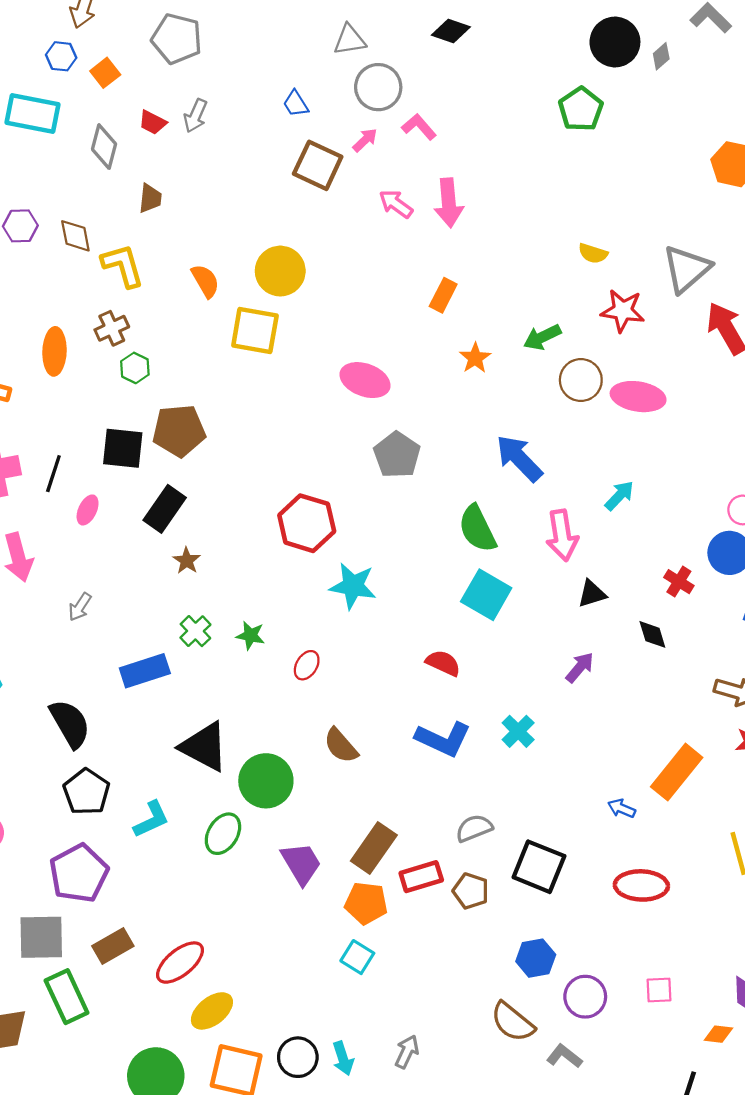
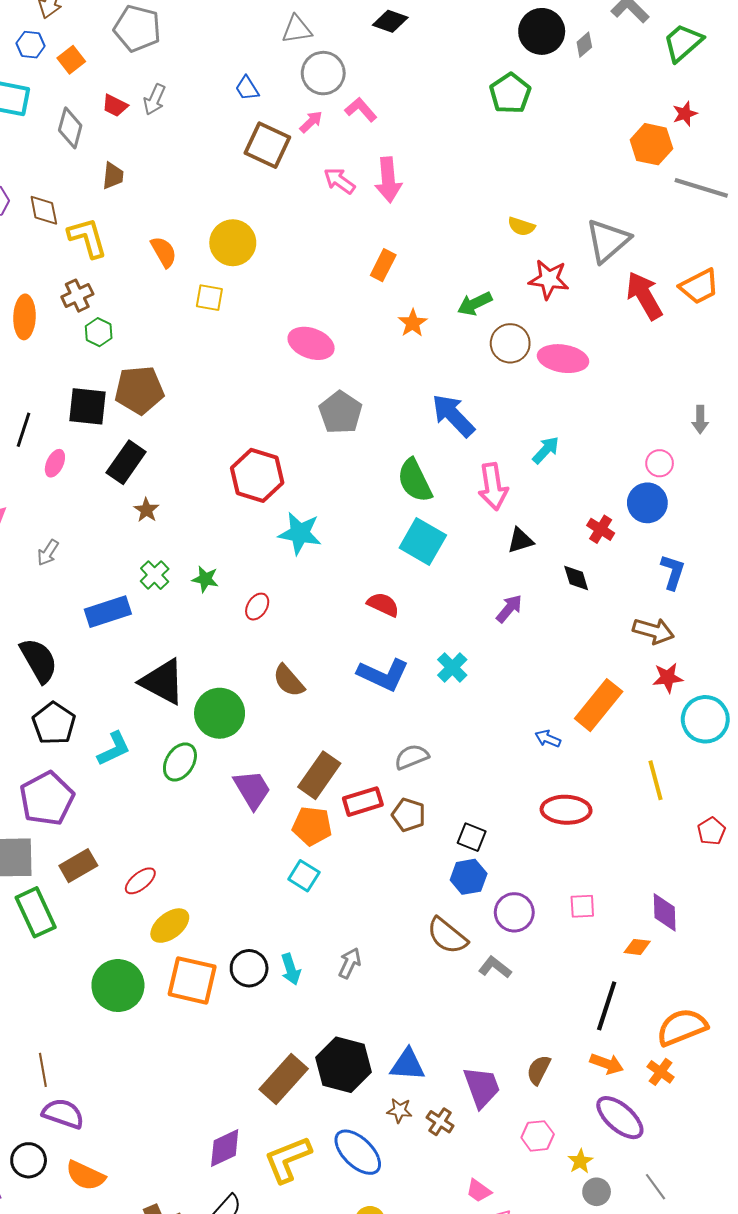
yellow square: (255, 330) -> (209, 298), size x0.6
black square: (539, 867) -> (472, 837), moved, size x0.6
red ellipse: (180, 963) -> (140, 881), size x0.7

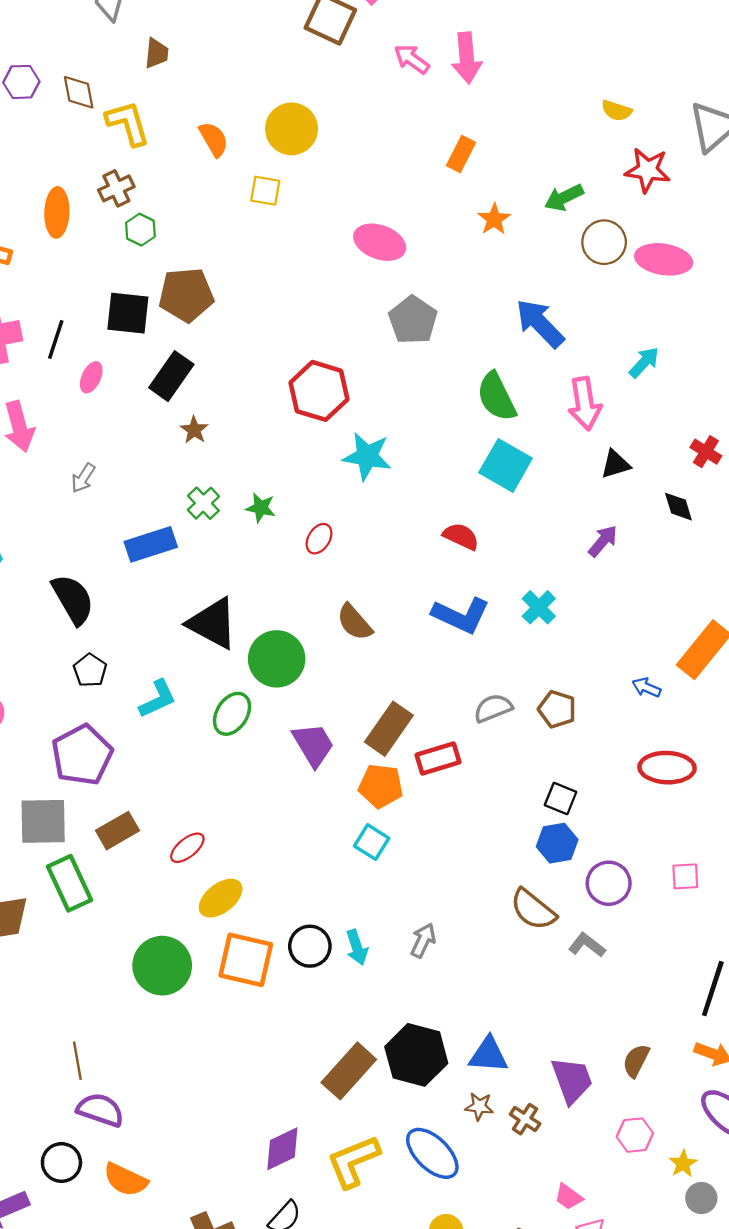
black pentagon: (54, 723) -> (90, 670), size x0.7
brown pentagon: (409, 815) -> (557, 709), moved

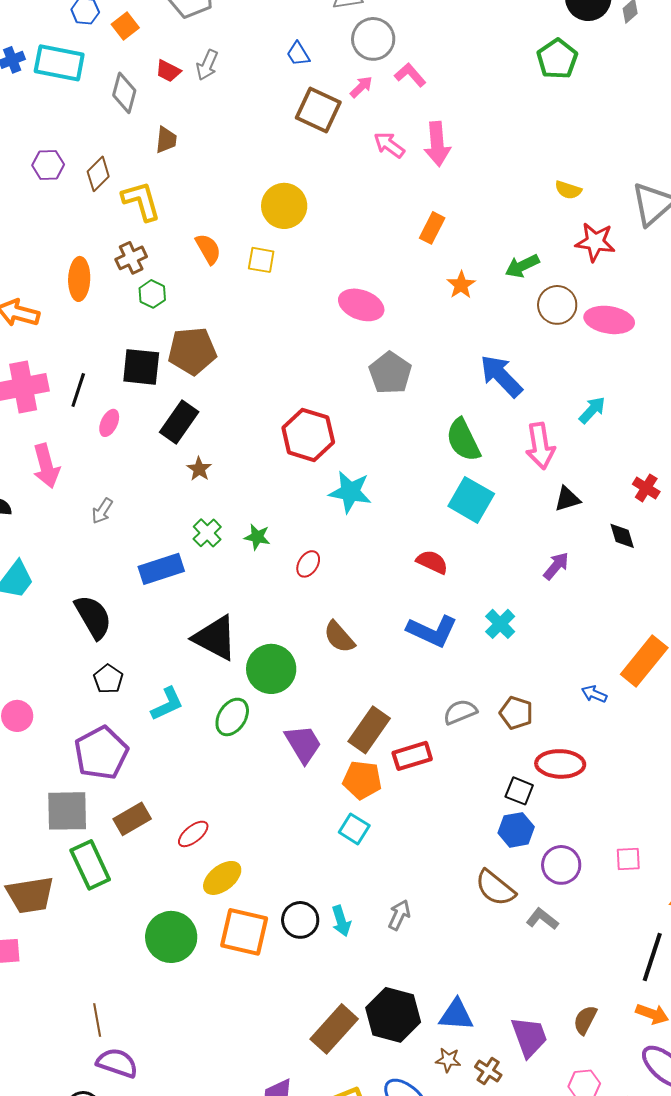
brown diamond: (79, 92) -> (98, 174), turned 56
orange semicircle: (214, 139) -> (208, 249), moved
red ellipse: (667, 768) -> (560, 764), moved

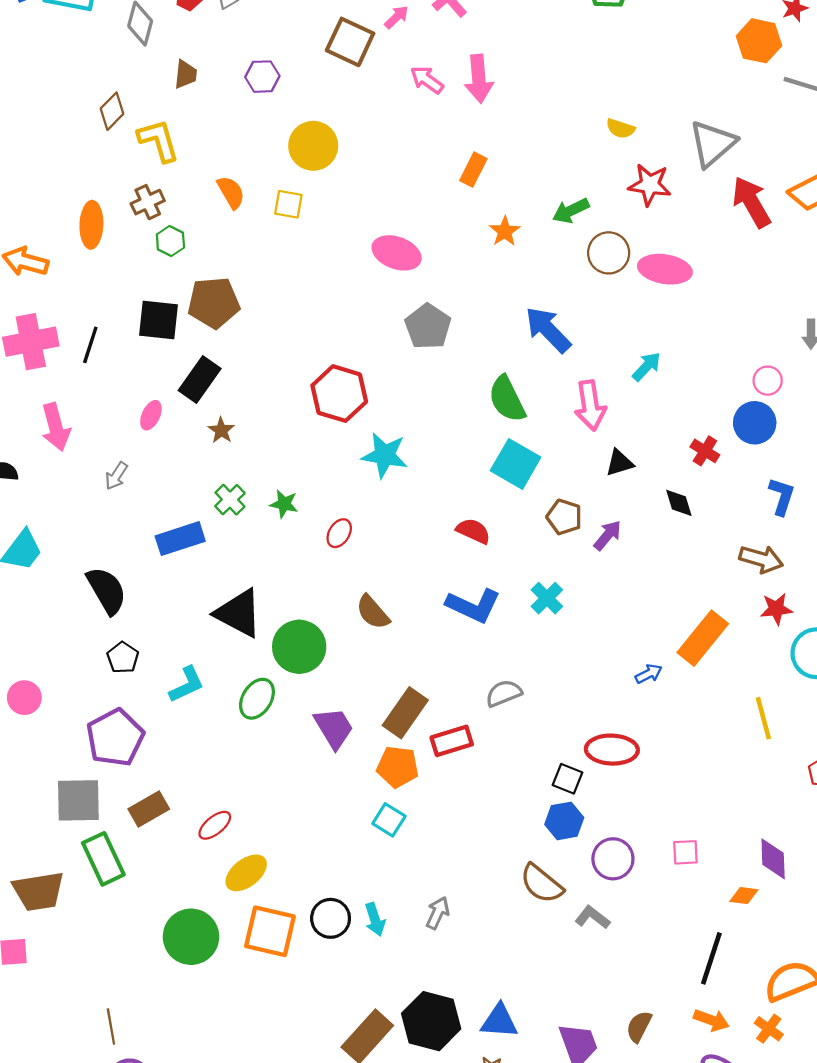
purple hexagon: (48, 165) -> (262, 77), moved
pink ellipse: (109, 423) -> (151, 415), moved
blue arrow: (594, 694) -> (649, 674), turned 130
brown pentagon: (516, 713) -> (564, 517), moved

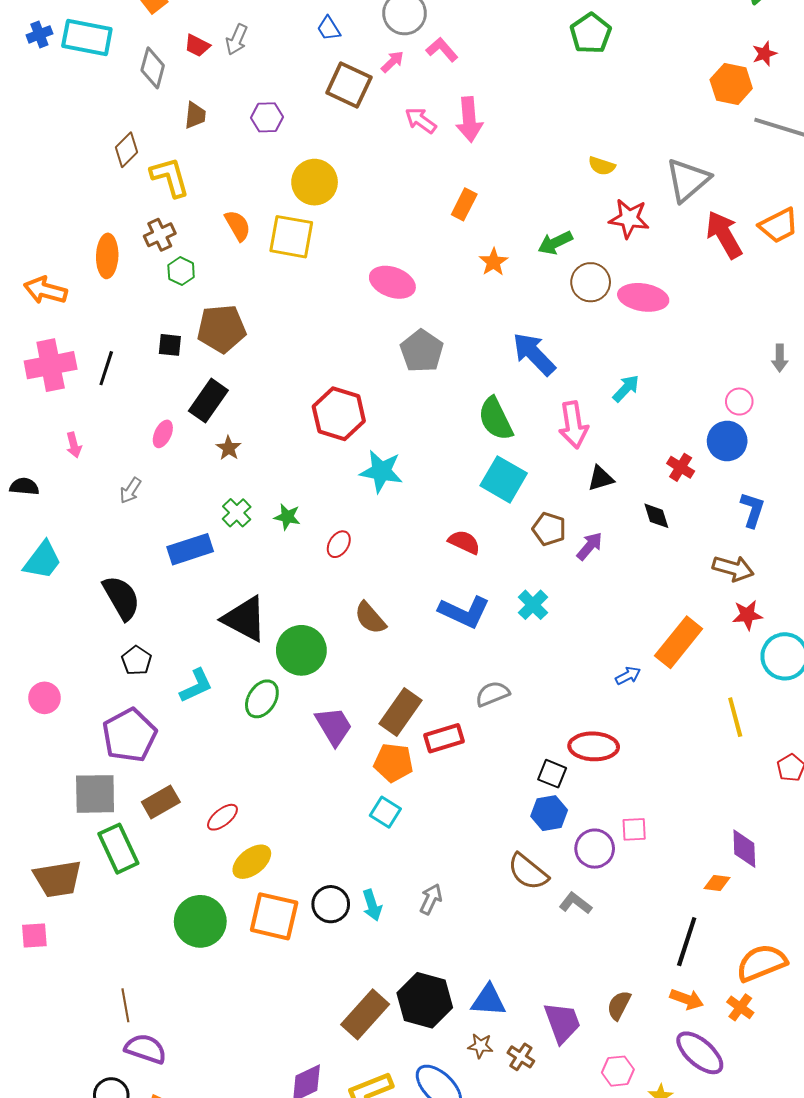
yellow square: (288, 204) -> (291, 237), size x1.6
black square: (159, 320) -> (170, 345), size x0.6
pink arrow: (56, 427) -> (74, 445), size x0.6
pink square: (685, 852) -> (634, 829), moved

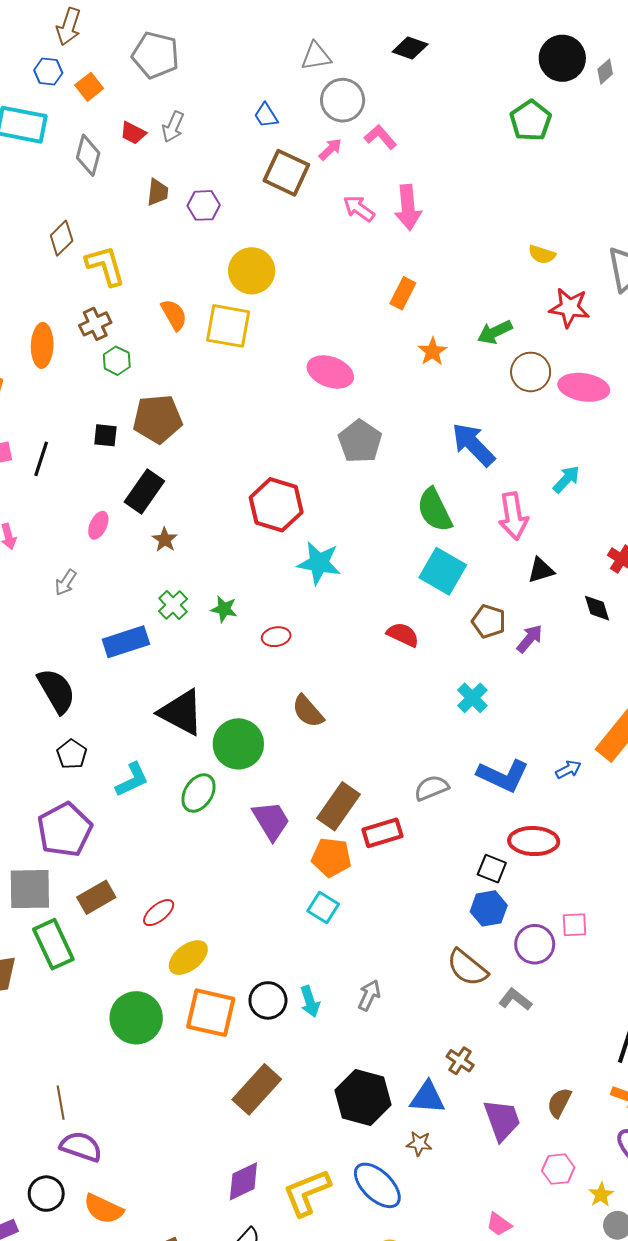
brown trapezoid: (195, 115) -> (158, 192), moved
red ellipse: (339, 544) -> (276, 637), turned 48
blue L-shape: (464, 612) -> (503, 776), moved
brown rectangle: (365, 1014) -> (257, 1089), moved
brown cross: (521, 1057) -> (460, 1061), moved

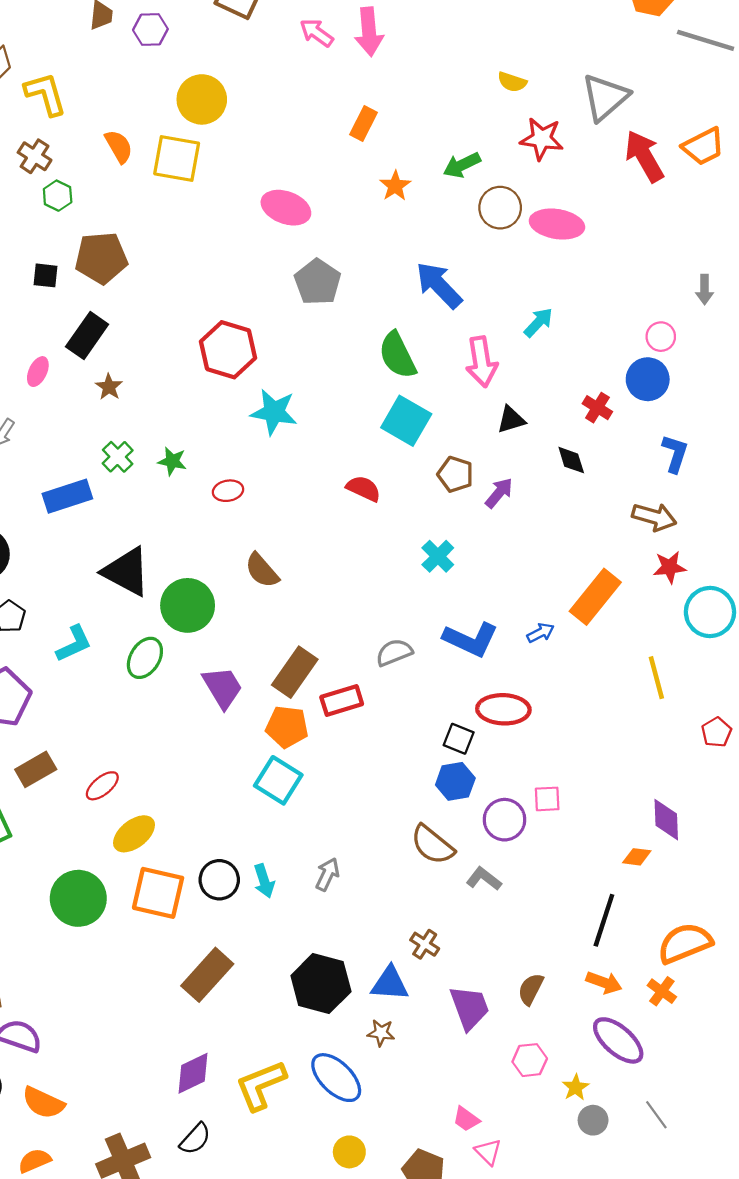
brown cross: (95, 324) -> (35, 156), turned -32
cyan square: (323, 907) -> (278, 780), size x1.4

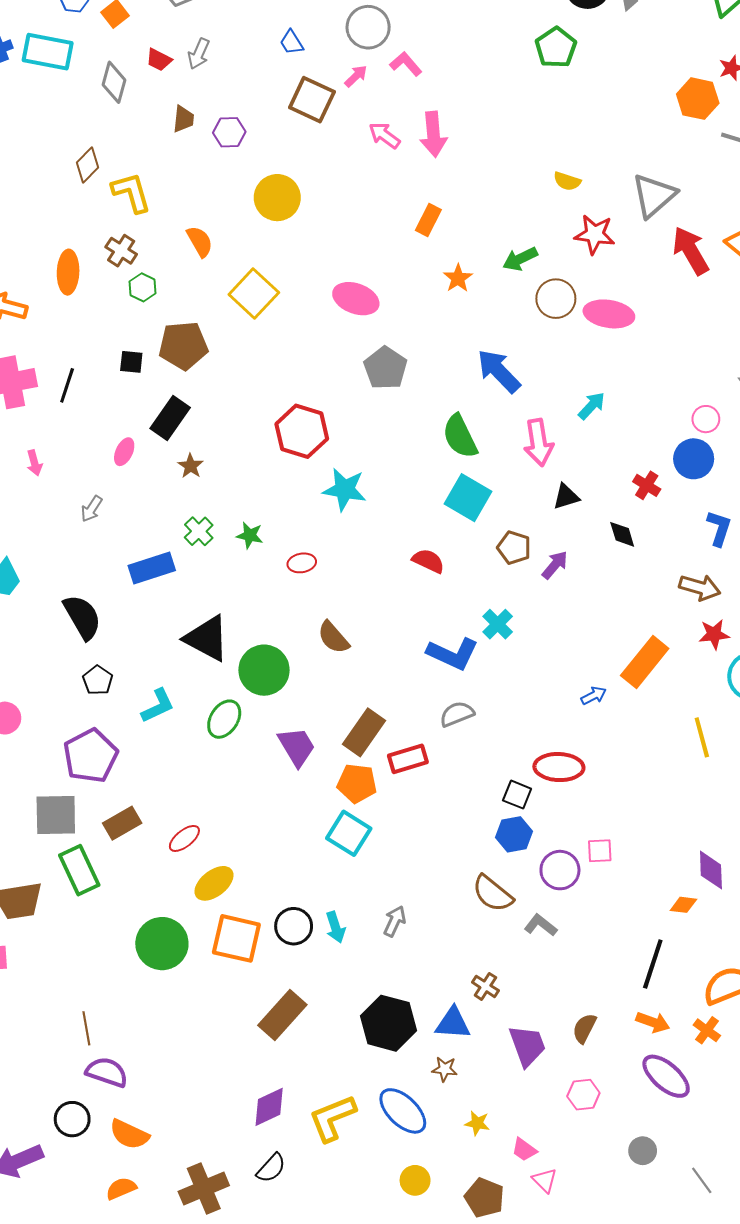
yellow square: (177, 158) -> (254, 294), moved, turned 33
blue L-shape: (471, 639) -> (453, 654), moved
yellow star: (576, 1087) -> (477, 1123), moved, turned -30
gray line: (656, 1115) -> (702, 1180), moved

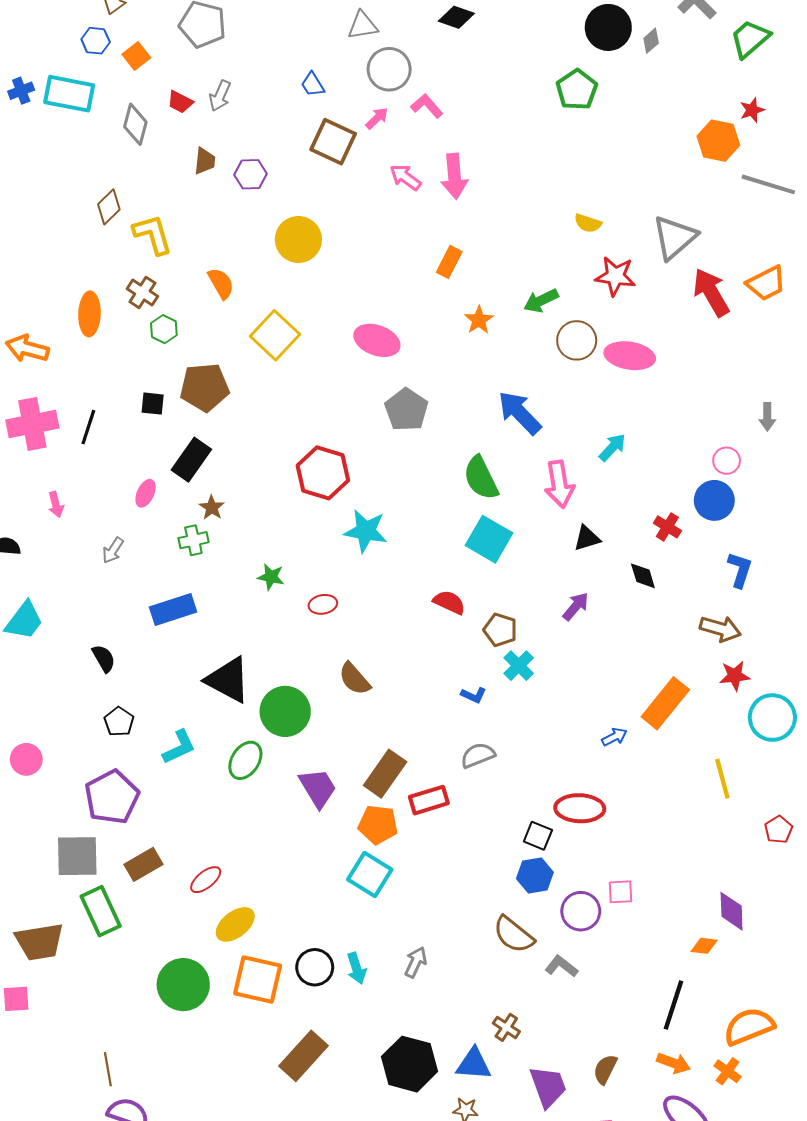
green cross: (199, 531) -> (193, 540), moved, turned 32
brown pentagon: (514, 548) -> (500, 630), moved
black semicircle: (82, 617) -> (104, 658), size x0.6
blue L-shape: (453, 654) -> (474, 695), size x0.5

